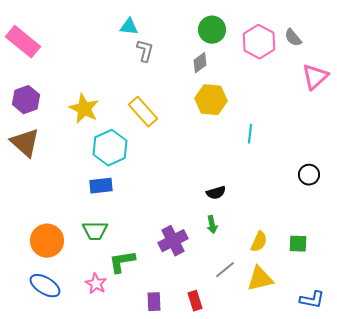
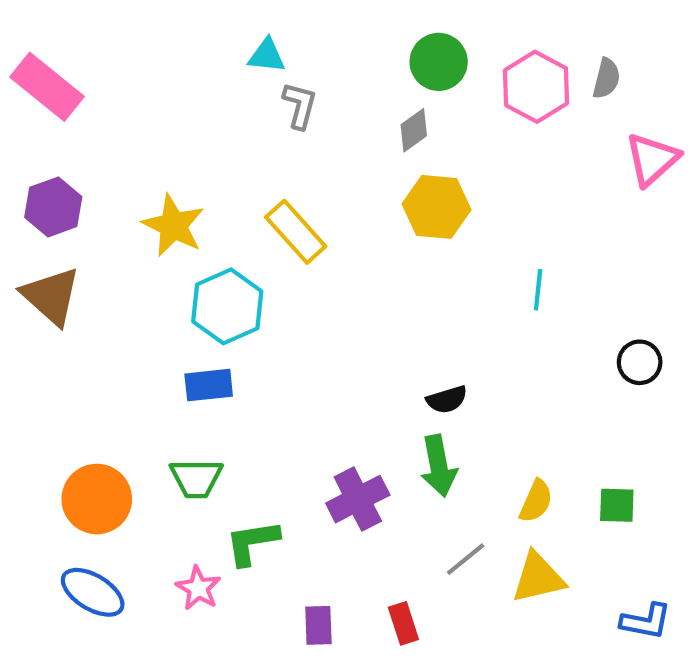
gray semicircle: (293, 38) -> (606, 78), turned -126
cyan line: (250, 134) -> (538, 290), moved
green arrow: (212, 225) -> (439, 466), size x1.6

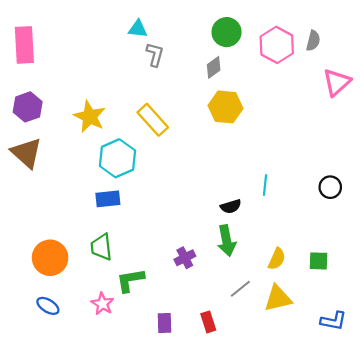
pink rectangle: (47, 87) -> (24, 45), turned 48
cyan line: (538, 290) -> (265, 185), moved
green trapezoid: (196, 478) -> (101, 247), turned 84
purple cross: (358, 499) -> (185, 258), size x0.7
blue ellipse: (93, 592) -> (48, 306), size x0.7

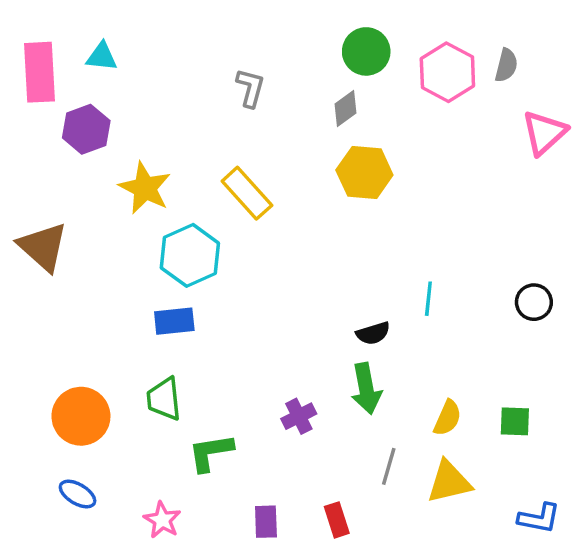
cyan triangle: (138, 29) -> (102, 57), moved
purple hexagon: (28, 107) -> (86, 129), moved
gray line: (240, 289) -> (389, 466), turned -35
pink star: (102, 304) -> (162, 520), moved

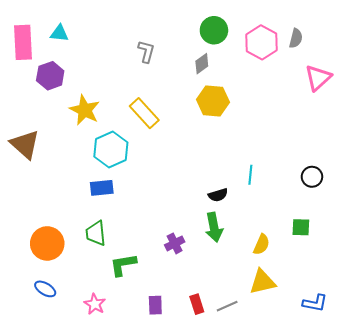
green square: (515, 421) -> (301, 227), moved
gray line: (389, 466) -> (227, 306), moved, turned 50

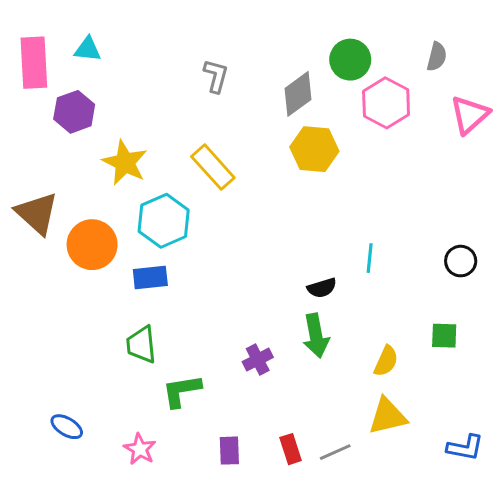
green circle: (214, 30) -> (350, 60), moved
pink hexagon: (261, 42) -> (386, 103), moved
gray diamond: (202, 64) -> (298, 94), size x1.4
orange circle: (47, 243) -> (92, 245), moved

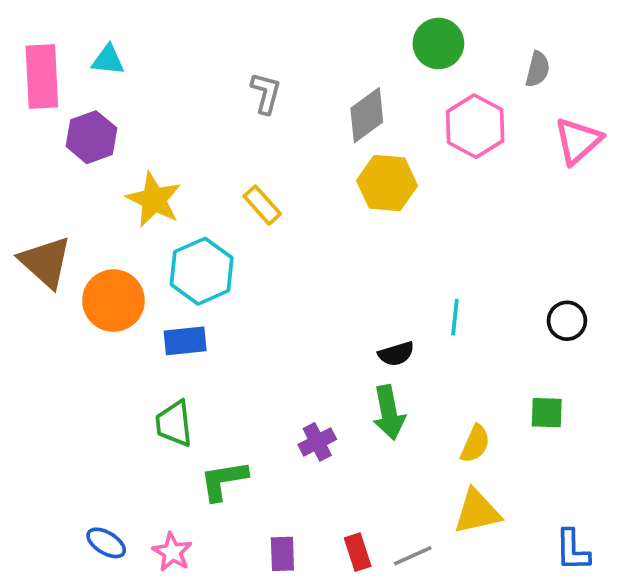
green circle: (350, 60) -> (438, 44), moved
yellow rectangle: (213, 167) -> (262, 205), size x0.7
blue ellipse: (67, 427) -> (106, 543), moved
blue L-shape: (465, 448) -> (572, 550), turned 78

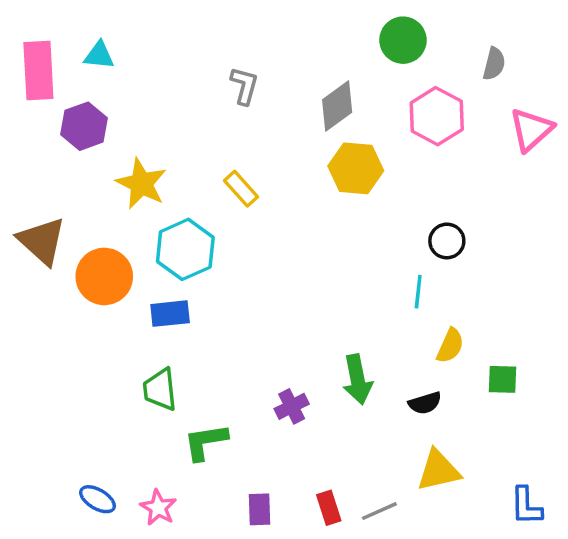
black circle: (567, 321) -> (447, 241), moved
black semicircle: (396, 354) -> (425, 403), moved
yellow semicircle: (475, 444) -> (450, 346), moved

